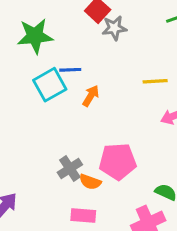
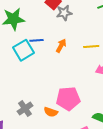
orange arrow: (91, 96) -> (61, 46), moved
gray cross: (70, 169) -> (25, 109), moved

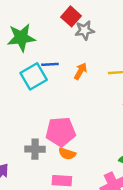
pink pentagon: (68, 99) -> (61, 132), moved
gray cross: (25, 109) -> (35, 149), turned 35

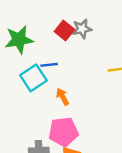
red square: (71, 16) -> (64, 31), moved
orange arrow: (80, 71) -> (63, 97), moved, turned -56

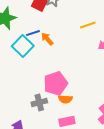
orange arrow: (63, 97) -> (47, 39), moved

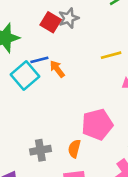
pink pentagon: (56, 83) -> (97, 124), moved
orange semicircle: (65, 99) -> (74, 149), turned 96

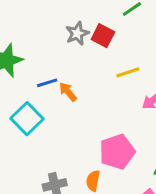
red square: (51, 22) -> (103, 36), moved
cyan square: (25, 76) -> (27, 119), moved

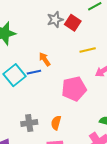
blue line: (47, 83) -> (34, 72), moved
pink pentagon: (117, 152) -> (74, 89), moved

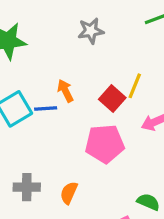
red square: (73, 23) -> (112, 98), moved
yellow line: (88, 50) -> (135, 86), turned -63

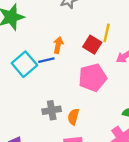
orange arrow: (65, 91) -> (58, 45), turned 49
gray cross: (27, 187) -> (52, 110), moved

